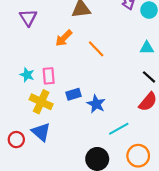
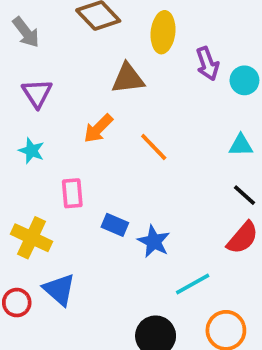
cyan star: (27, 75) -> (32, 151), moved
blue rectangle: (73, 94) -> (115, 225), turned 40
yellow cross: (41, 102) -> (32, 238), moved

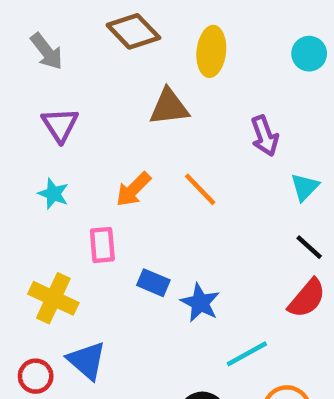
purple arrow: (207, 64) -> (265, 136), moved
cyan circle: (244, 80) -> (309, 54), moved
orange arrow: (98, 128) -> (133, 189), moved
cyan triangle: (241, 145) -> (305, 187), turned -45

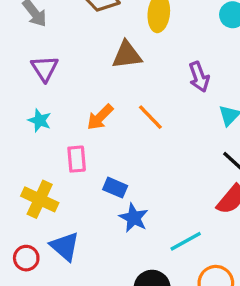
blue star: (200, 303) -> (134, 218), moved

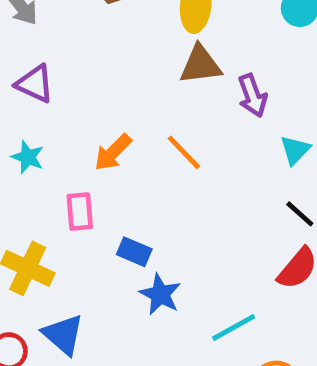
brown triangle: (127, 55) -> (200, 65), moved
purple triangle: (45, 68) -> (35, 84), turned -32

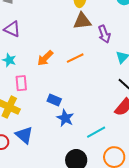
orange line: (184, 152) -> (75, 58), turned -72
pink rectangle: (80, 212) -> (21, 83), moved

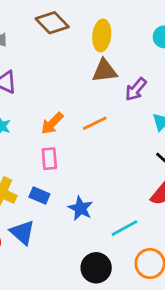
purple arrow: (104, 34) -> (136, 89), turned 60
pink rectangle: (21, 83) -> (49, 159), moved
blue rectangle: (54, 100) -> (39, 196), moved

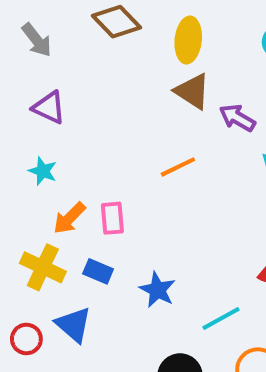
brown triangle: (105, 71) -> (192, 91), turned 40
purple arrow: (136, 89) -> (237, 118), turned 80
orange arrow: (52, 123) -> (69, 218), moved

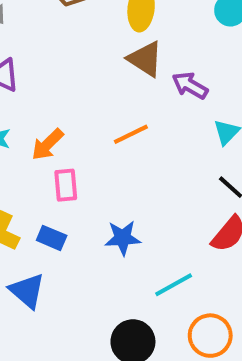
orange arrow: (69, 218) -> (48, 144), moved
blue star: (157, 290) -> (123, 238), moved, turned -30

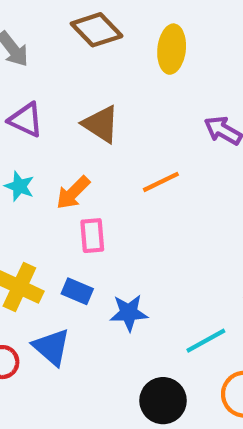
brown triangle: (145, 59) -> (101, 124), moved
blue star: (123, 238) -> (129, 313), moved

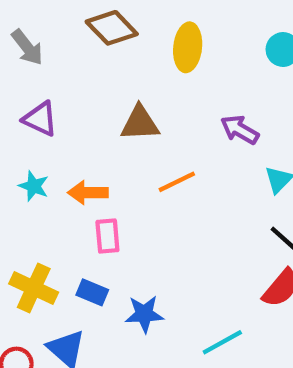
brown triangle: (101, 124) -> (140, 123), moved, turned -36
orange arrow: (73, 193) -> (88, 193), turned 45

